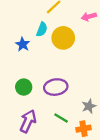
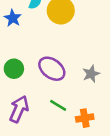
purple ellipse: (56, 87) -> (52, 69), turned 45
gray star: (89, 106) -> (91, 74), moved

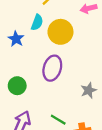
purple ellipse: (52, 69) -> (52, 68), moved, turned 70

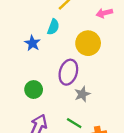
yellow circle: (60, 32) -> (88, 43), moved
gray star: (89, 90) -> (82, 94), moved

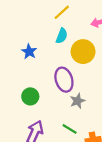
cyan semicircle: (53, 27) -> (62, 36), moved
purple ellipse: (68, 72) -> (64, 80), turned -35

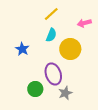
green circle: (30, 96) -> (35, 89), moved

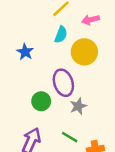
pink arrow: (84, 23) -> (91, 20), moved

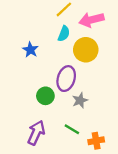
pink arrow: (91, 20) -> (92, 20), size x1.5
purple ellipse: (63, 83) -> (66, 79), turned 35

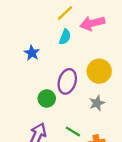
yellow circle: (86, 50) -> (99, 71), moved
gray star: (80, 100) -> (97, 103), moved

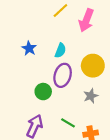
pink arrow: (92, 23) -> (86, 20), turned -55
cyan semicircle: (65, 37) -> (60, 51), moved

